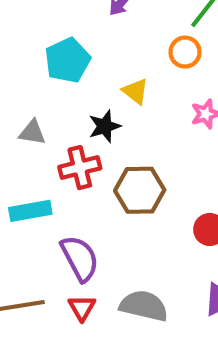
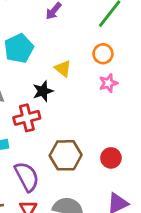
orange circle: (185, 52) -> (103, 54), moved
brown hexagon: (140, 190) -> (66, 155), moved

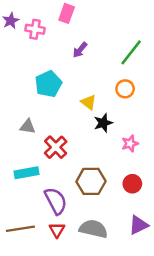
pink star: (108, 83) -> (130, 144), moved
black star: (43, 91) -> (103, 123), moved
red cross: (27, 118) -> (56, 147), turned -30

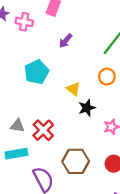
gray triangle: (28, 127) -> (18, 126), moved

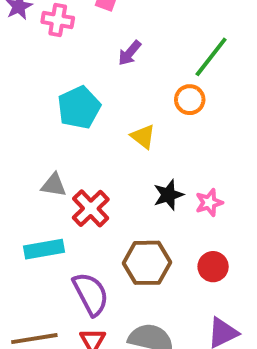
orange circle: (107, 77) -> (190, 100), moved
black star: (87, 108) -> (168, 195), moved
gray triangle: (18, 126) -> (54, 185), moved

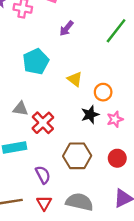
orange circle: (190, 100) -> (103, 92), moved
purple semicircle: (91, 294) -> (43, 175), size x0.7

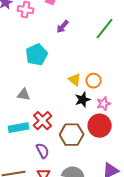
yellow triangle: (75, 79) -> (75, 80), moved
red cross: (43, 123) -> (43, 121), moved
red circle: (117, 158) -> (100, 126), moved, size x1.5

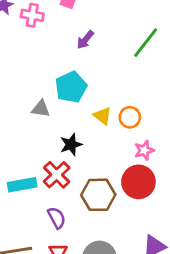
cyan pentagon: (37, 55) -> (71, 87), moved
gray triangle: (24, 95) -> (41, 109), moved
black star: (83, 100) -> (71, 145), moved

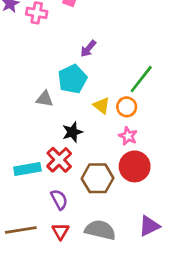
purple arrow: (85, 40) -> (88, 49), moved
green line: (146, 43) -> (141, 79), moved
pink star: (144, 150) -> (128, 136), moved, turned -30

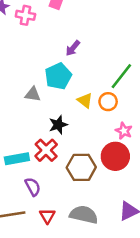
pink star: (128, 136) -> (124, 131), moved
purple semicircle: (59, 200) -> (33, 187), moved

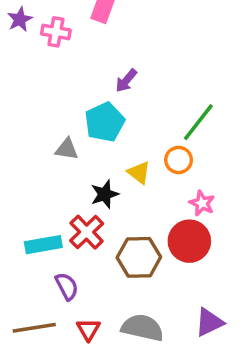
yellow triangle: (85, 100) -> (139, 173), moved

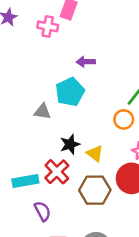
pink cross: (56, 32) -> (48, 26), moved
purple arrow: (126, 81) -> (86, 62), turned 48
yellow triangle: (139, 173) -> (95, 153), moved

